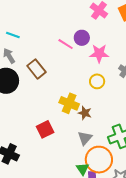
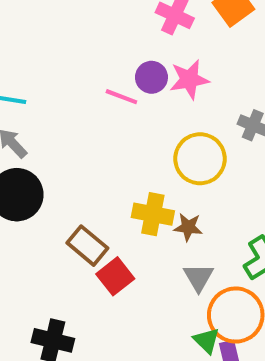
pink star: (99, 53) -> (189, 79), moved
brown rectangle: (37, 69) -> (87, 246), moved
yellow circle: (97, 81) -> (200, 159), size x1.6

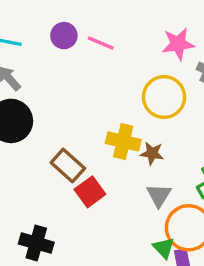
purple circle: (151, 77) -> (64, 36), moved
pink star: (189, 79) -> (178, 44), moved

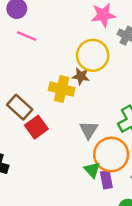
pink line: (101, 43) -> (27, 36), moved
brown star: (152, 153) -> (81, 76), moved

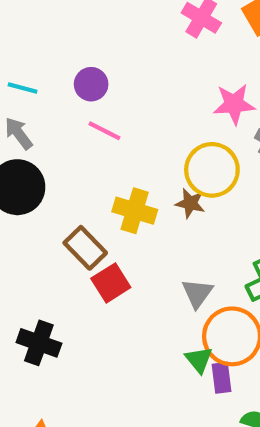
yellow cross: (62, 89) -> (135, 211), moved

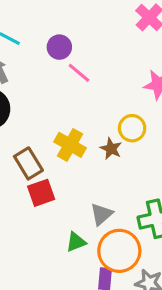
pink line: (104, 131) -> (79, 73), moved
yellow circle: (212, 170) -> (132, 128), size x0.7
green triangle: (199, 360) -> (76, 242), moved, turned 35

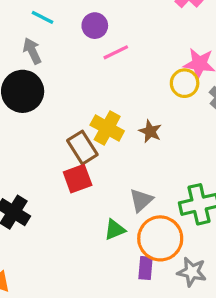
pink line: (79, 73) -> (116, 52), turned -65
yellow circle: (132, 128) -> (185, 83), moved
brown rectangle: (28, 163) -> (82, 148), moved

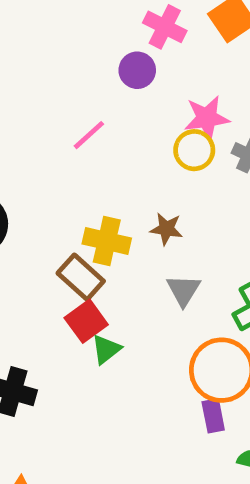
purple circle: (95, 26) -> (137, 70), moved
gray triangle: (141, 200) -> (183, 290), moved
green triangle: (115, 230) -> (106, 349), moved

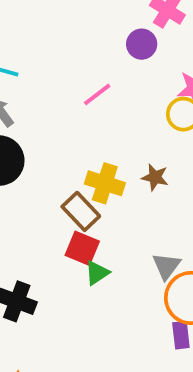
gray triangle: (183, 290) -> (166, 266), moved
red square: (86, 321) -> (82, 248), turned -36

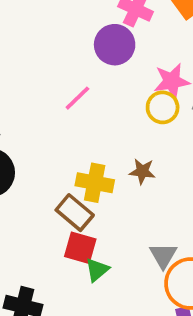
purple circle: (142, 44) -> (115, 45), size x1.4

